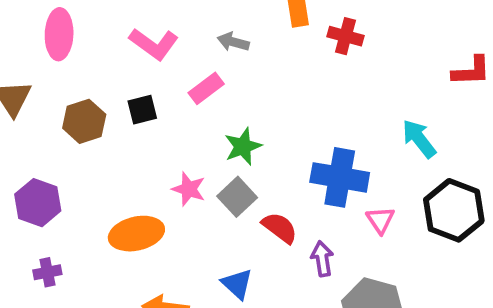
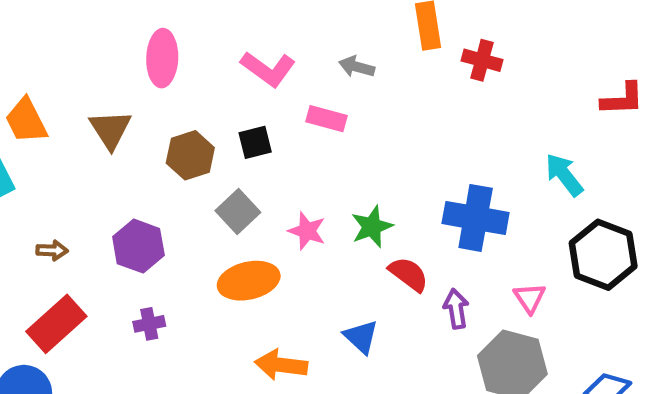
pink rectangle: (206, 88) -> (326, 119), turned 52
green star: (243, 146) -> (372, 227), moved
gray square: (237, 197) -> (238, 211), moved
pink triangle: (380, 220) -> (530, 298), moved

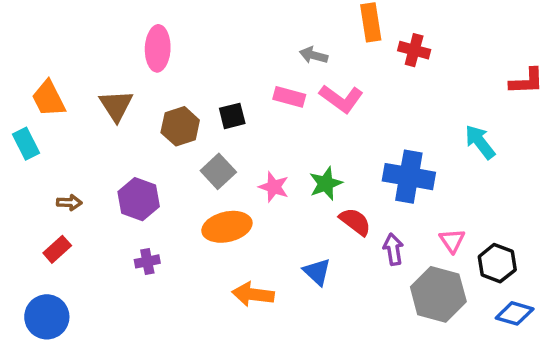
pink L-shape: (268, 69) -> (341, 99), moved
black hexagon: (603, 255) -> (497, 263), moved, size x0.7
red rectangle: (56, 324) -> (57, 249), moved, size x0.6

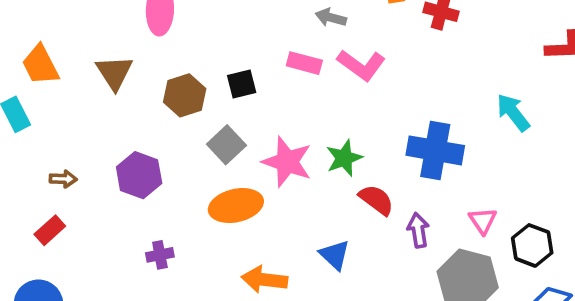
pink star: (274, 187) -> (287, 162), size x1.5
purple cross: (147, 261) -> (160, 255), moved

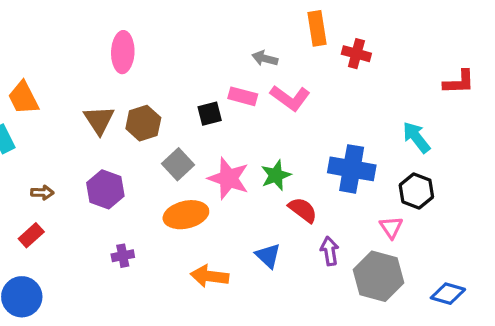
brown triangle: (114, 73) -> (99, 120), moved
black square: (242, 84) -> (210, 114), moved
purple arrow: (418, 230) -> (330, 251), moved
black hexagon: (532, 245) -> (416, 191), moved

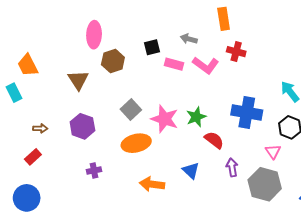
red cross: (356, 54) -> (236, 52), moved
black square: (210, 114) -> (152, 47), moved
brown hexagon: (143, 123) -> (113, 61), moved

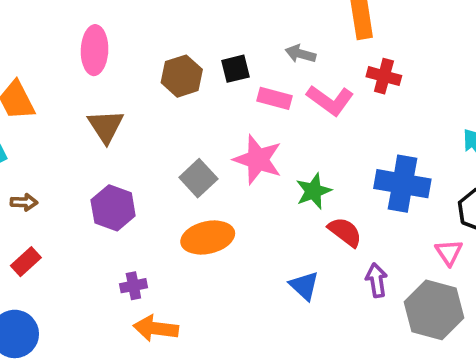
pink ellipse: (94, 35) -> (95, 50), moved
brown hexagon: (113, 61) -> (182, 76), moved
pink star: (165, 119) -> (258, 160), moved
brown arrow: (40, 128) -> (24, 202), moved
orange arrow: (152, 184) -> (156, 328), moved

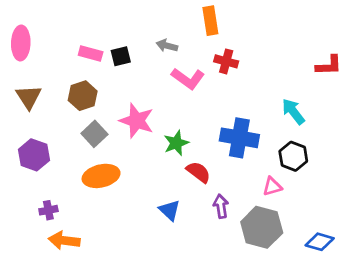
brown hexagon: (182, 76) -> (83, 96), moved
pink rectangle: (274, 98) -> (91, 54), moved
pink triangle: (449, 252) -> (272, 186), turned 48

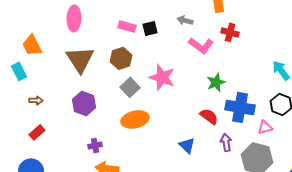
brown triangle: (29, 97) -> (80, 59), size x1.4
blue cross: (239, 138) -> (240, 107), moved
green star: (176, 143) -> (216, 82), moved

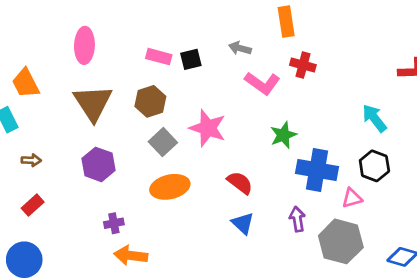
red semicircle: (209, 116) -> (240, 183), moved

